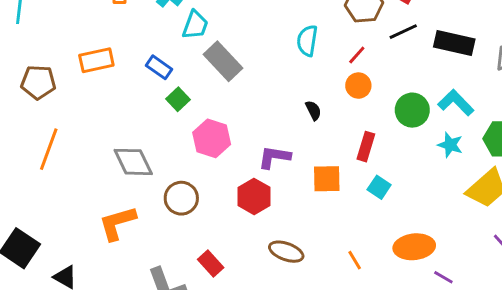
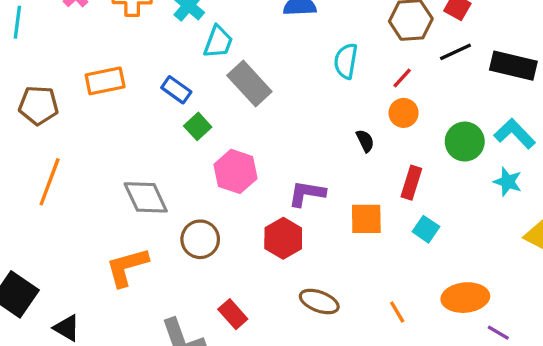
black semicircle: (313, 110) -> (365, 141), moved

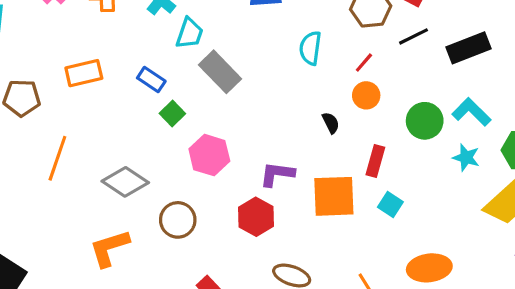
black rectangle: (513, 66) -> (469, 48), turned -33
orange line: (50, 182) -> (57, 158), moved
gray diamond: (146, 197) -> (125, 182), turned -30
orange square: (366, 219) -> (334, 196), size x1.4

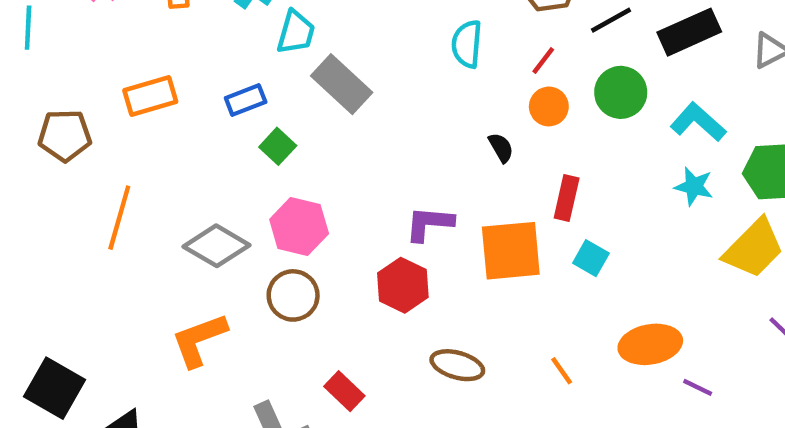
blue rectangle: (151, 80) -> (246, 100), turned -52
green circle: (425, 121) -> (621, 92), moved
pink hexagon: (209, 155) -> (299, 226), moved

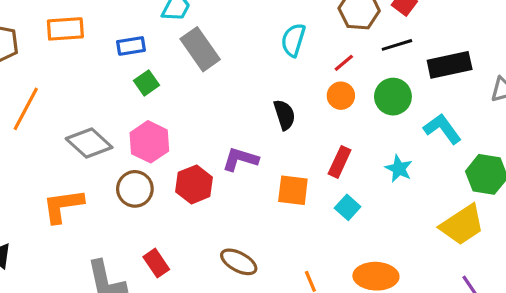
black semicircle: (501, 148) -> (284, 115), moved, size x1.4
cyan star: (694, 186) -> (399, 169), moved
orange square: (511, 251) -> (293, 190), size x0.7
red hexagon: (403, 285) -> (194, 184), moved

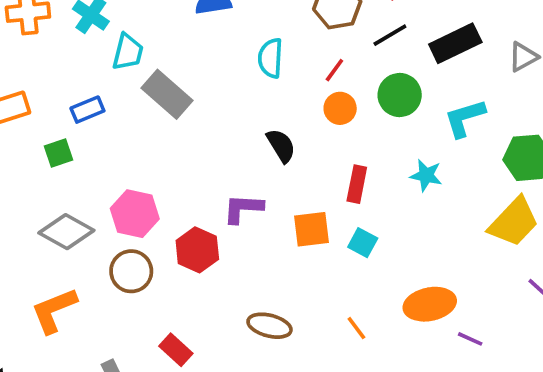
green square: (146, 83) -> (59, 153), moved, turned 30
cyan L-shape: (442, 129) -> (465, 118), turned -57
cyan square: (348, 207) -> (363, 243), moved

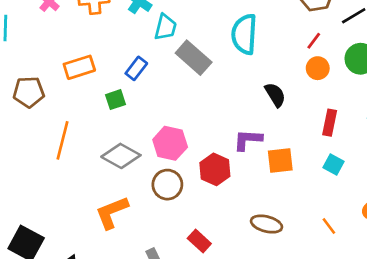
cyan semicircle: (270, 58) -> (244, 34), moved, size x1.4
blue rectangle: (87, 110) -> (136, 68), turned -30
orange square: (312, 229) -> (280, 160), moved

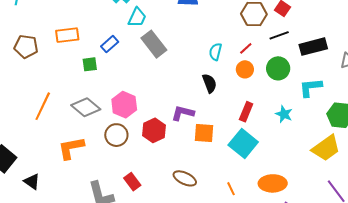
cyan semicircle: (244, 34) -> (215, 52), moved, size x0.6
orange line: (63, 140) -> (43, 106), moved
cyan square: (334, 165) -> (243, 144), size x1.8

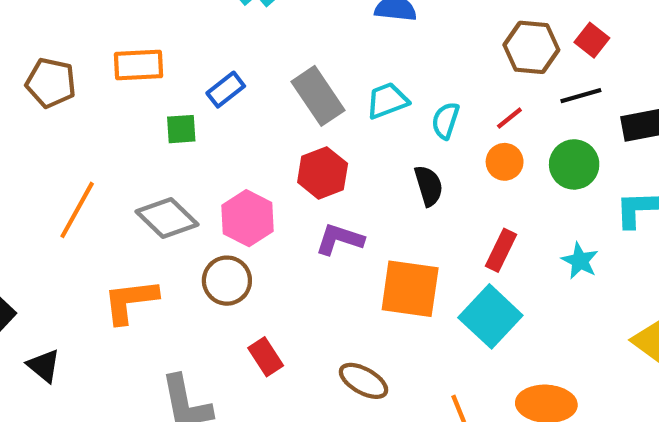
cyan trapezoid: (137, 17) -> (387, 101), moved, turned -140
purple L-shape: (183, 113) -> (340, 239), moved
red hexagon: (154, 130) -> (323, 173), moved
orange square: (204, 133) -> (410, 289), size x1.4
red rectangle: (132, 182) -> (266, 357), moved

